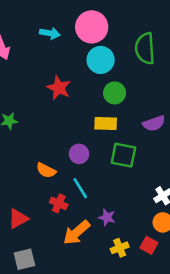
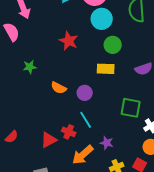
green square: (123, 155) -> (131, 108), moved
orange semicircle: (46, 170) -> (59, 88), moved
red triangle: (18, 219) -> (49, 140), moved

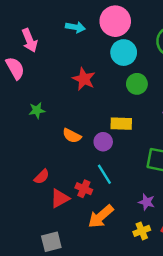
yellow rectangle: (106, 69) -> (121, 124), moved
red semicircle: (12, 137) -> (42, 177), moved
purple star: (107, 143) -> (147, 202), moved

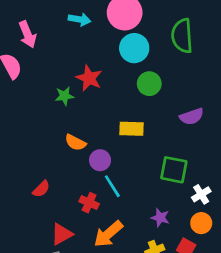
green star: (37, 110) -> (64, 96), moved
purple circle: (103, 142) -> (100, 160), moved
red triangle: (60, 198) -> (62, 234), moved

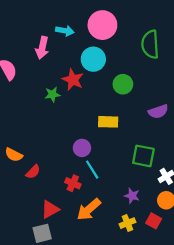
pink arrow: (28, 34) -> (42, 48), moved, turned 35
cyan circle: (134, 48) -> (93, 59), moved
orange semicircle: (75, 142) -> (14, 155), moved

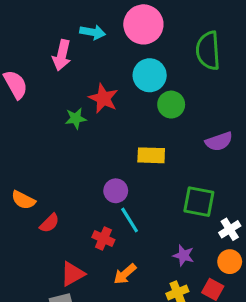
cyan circle: (93, 59) -> (150, 75), moved
orange arrow: (89, 209) -> (125, 274), size x0.7

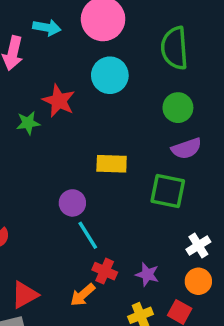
green circle: (171, 105) -> (178, 108), moved
green square: (199, 202) -> (168, 191), moved
red cross: (103, 239) -> (105, 271), moved

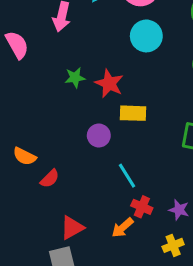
red star: (59, 101) -> (109, 84), moved
yellow rectangle: (112, 164) -> (133, 113), moved
purple circle: (72, 203) -> (99, 136), moved

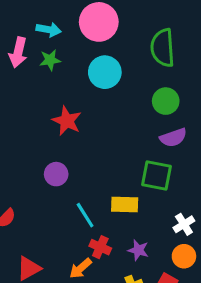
green star: (75, 78) -> (50, 60), moved
yellow rectangle: (133, 113) -> (125, 205), moved

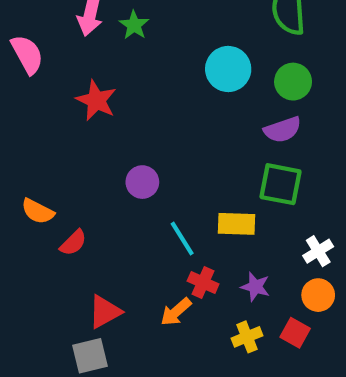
green star: (50, 60) -> (134, 25), turned -30
cyan circle: (105, 72) -> (228, 69), moved
red star: (67, 121) -> (96, 100), moved
purple semicircle: (173, 138) -> (283, 130), moved

